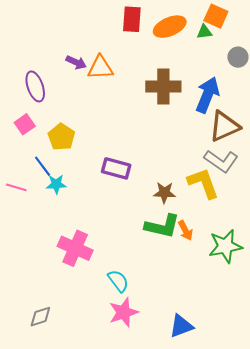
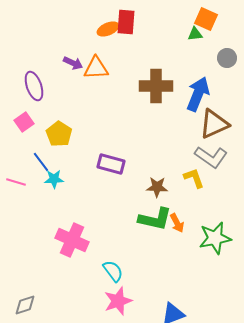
orange ellipse: (170, 27) -> (108, 29), moved, size x0.7
yellow L-shape: (203, 183) -> (194, 178), size x0.7
gray diamond: (40, 317) -> (25, 305), moved

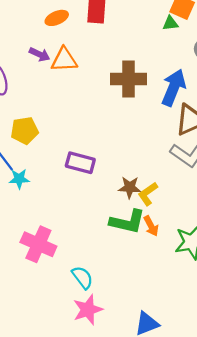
orange ellipse: (108, 29) -> (57, 18), moved
yellow pentagon: (59, 134) -> (24, 131), turned 30
yellow L-shape: (194, 178) -> (148, 194), moved, turned -105

